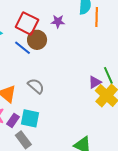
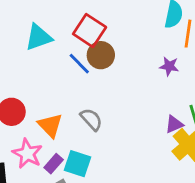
purple star: (58, 21) -> (169, 66), moved

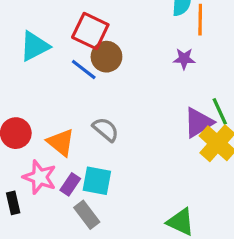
purple triangle: (174, 124) -> (198, 123), size x1.5

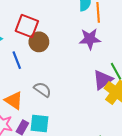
purple star: (184, 59) -> (90, 39), size x1.5
blue line: (84, 69) -> (17, 60), moved, turned 36

